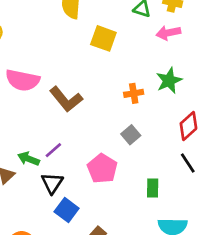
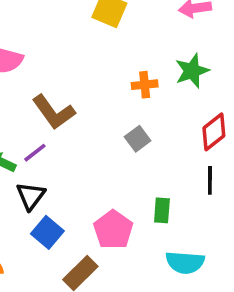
brown L-shape: (66, 99) -> (54, 112), moved
black line: (188, 163) -> (210, 180), turned 30
pink pentagon: (102, 168) -> (113, 230), moved

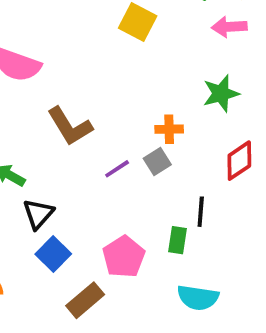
orange cross: (145, 85) -> (169, 129), moved
purple line: (35, 153) -> (117, 169), moved
black line: (210, 180) -> (201, 212), moved

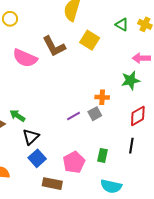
pink arrow: (229, 27) -> (141, 58), moved
brown L-shape: (70, 126) -> (54, 46), moved
black line: (201, 212) -> (131, 146), moved
brown rectangle: (85, 300) -> (52, 184), turned 48

